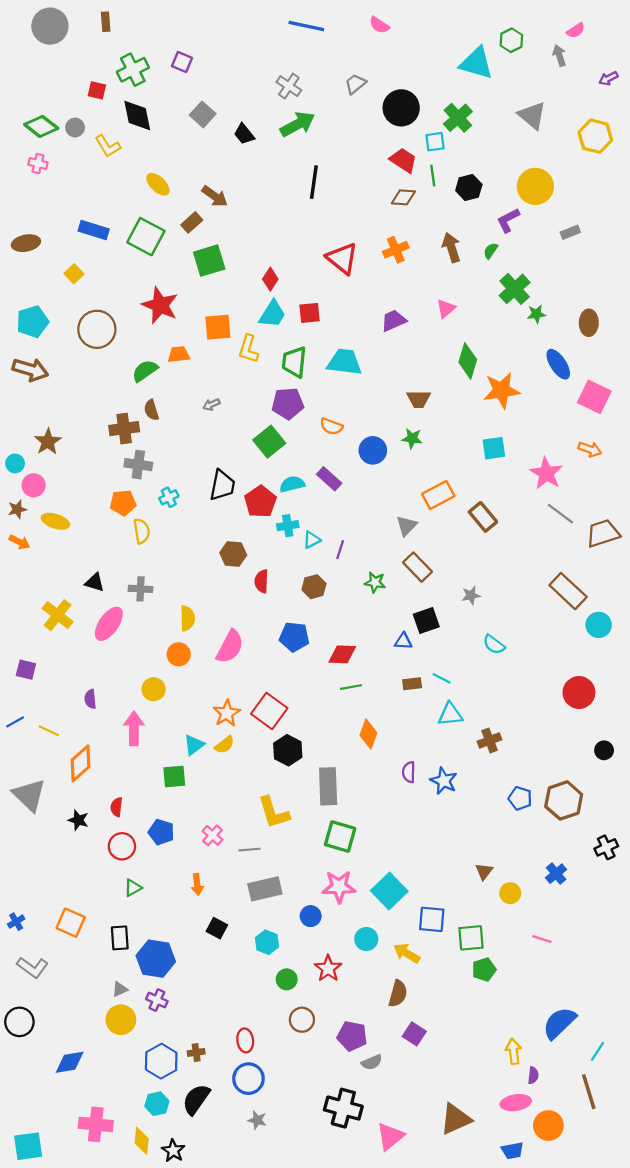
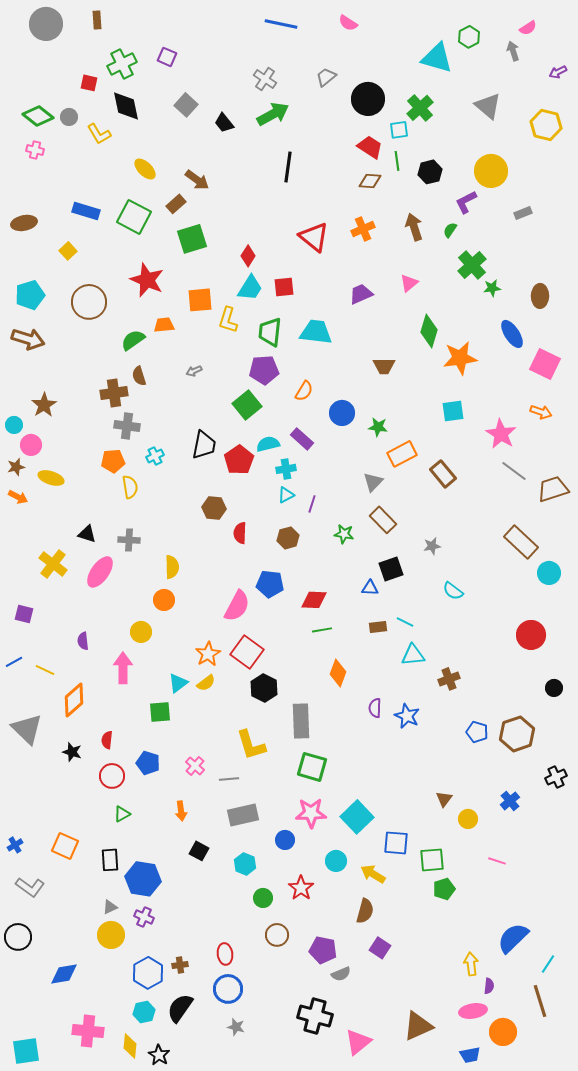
orange semicircle: (331, 426) -> (304, 391), turned -80
green star: (412, 438) -> (378, 427), moved
cyan cross: (288, 526) -> (286, 469), moved
pink semicircle: (230, 647) -> (237, 606), moved

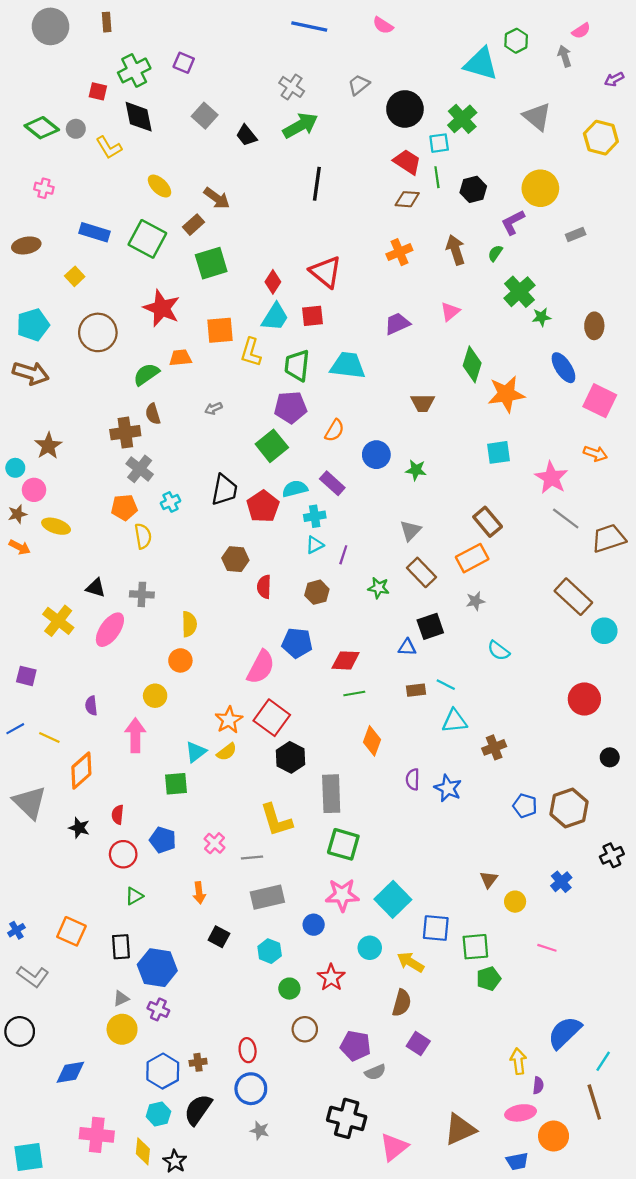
pink cross: (35, 150) -> (44, 188), moved
red triangle: (314, 237) -> (326, 272), moved
gray cross: (127, 426) -> (140, 469), turned 30
orange rectangle: (402, 454) -> (472, 558), moved

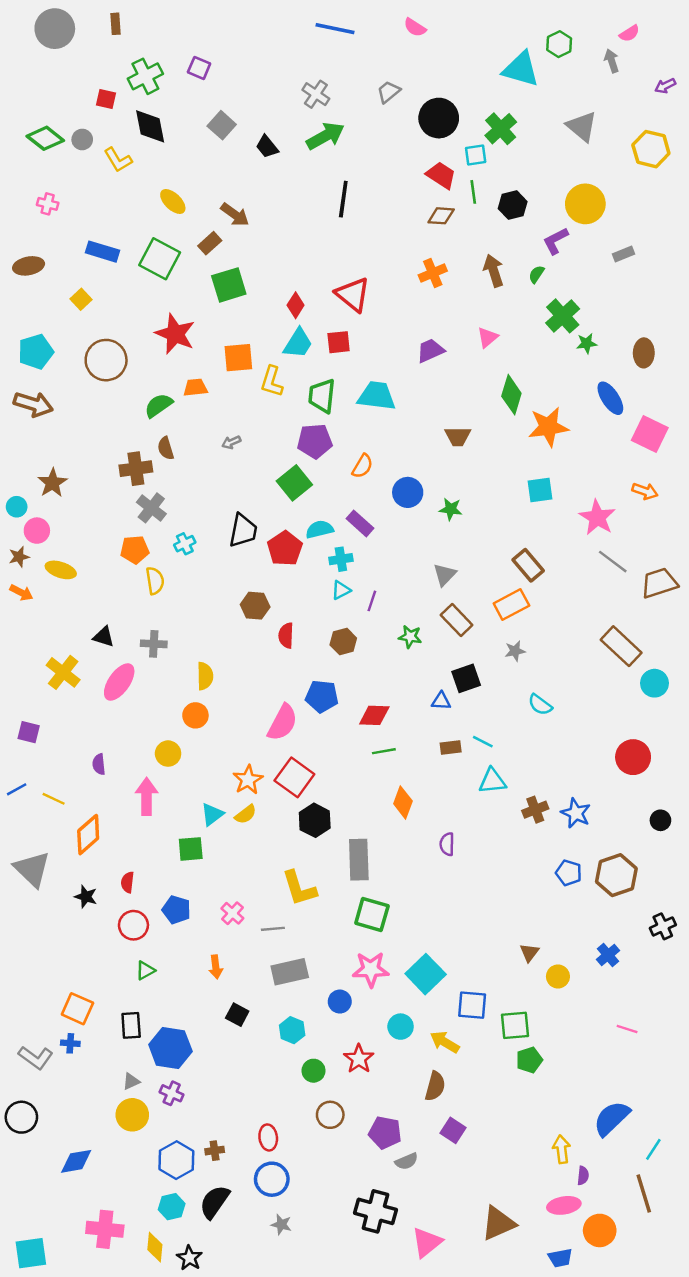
blue star: (448, 788) -> (576, 813), moved
blue cross: (16, 930) -> (70, 1043), moved, turned 35
pink line: (547, 948) -> (627, 1029), moved

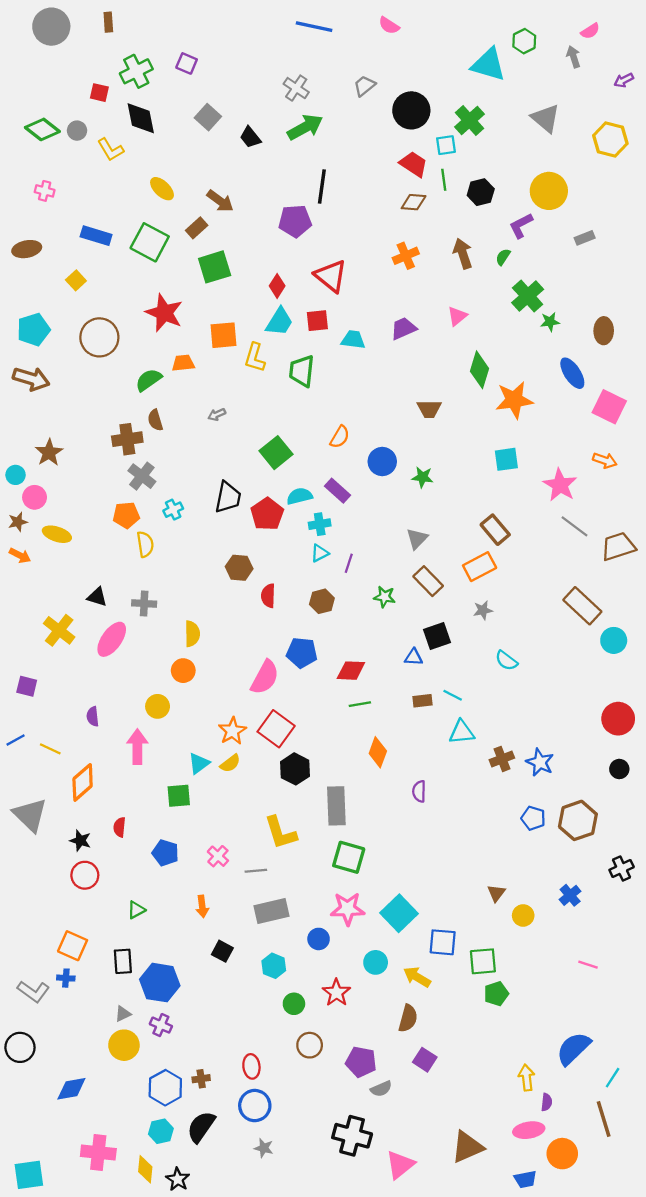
cyan trapezoid: (377, 396) -> (353, 340), moved, size x0.7
purple pentagon: (315, 441) -> (295, 221), moved
red circle: (633, 757) -> (618, 719), moved
red circle: (133, 925) -> (85, 875), moved

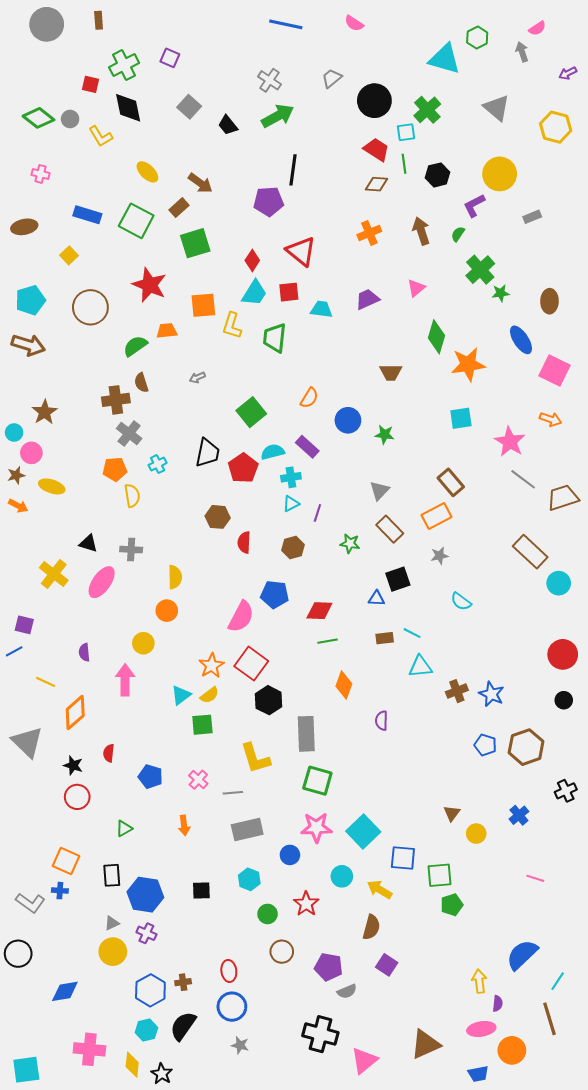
blue line: (16, 740) -> (14, 651), moved
green square: (179, 796) -> (202, 725), moved
black square: (222, 951) -> (201, 891), moved, turned -30

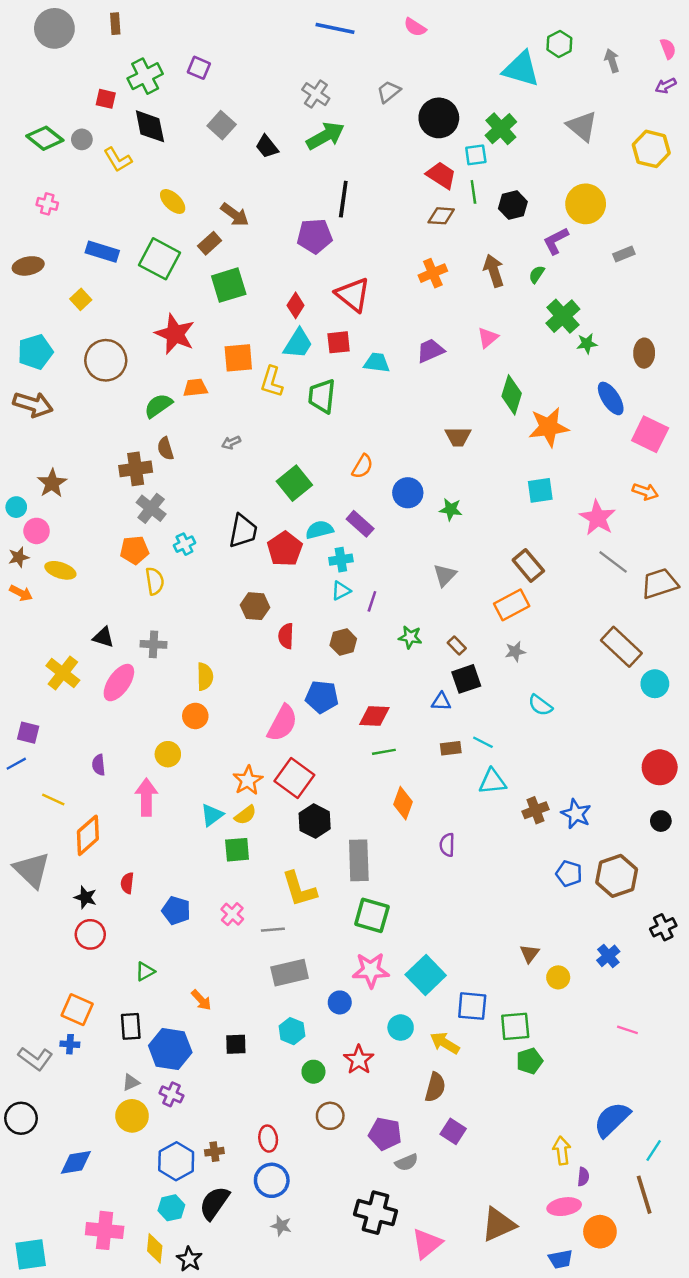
pink semicircle: (537, 28) -> (668, 49), moved, turned -78
brown rectangle: (390, 529) -> (457, 646), moved, size x0.6
orange arrow: (184, 825) -> (201, 1000), moved, turned -36

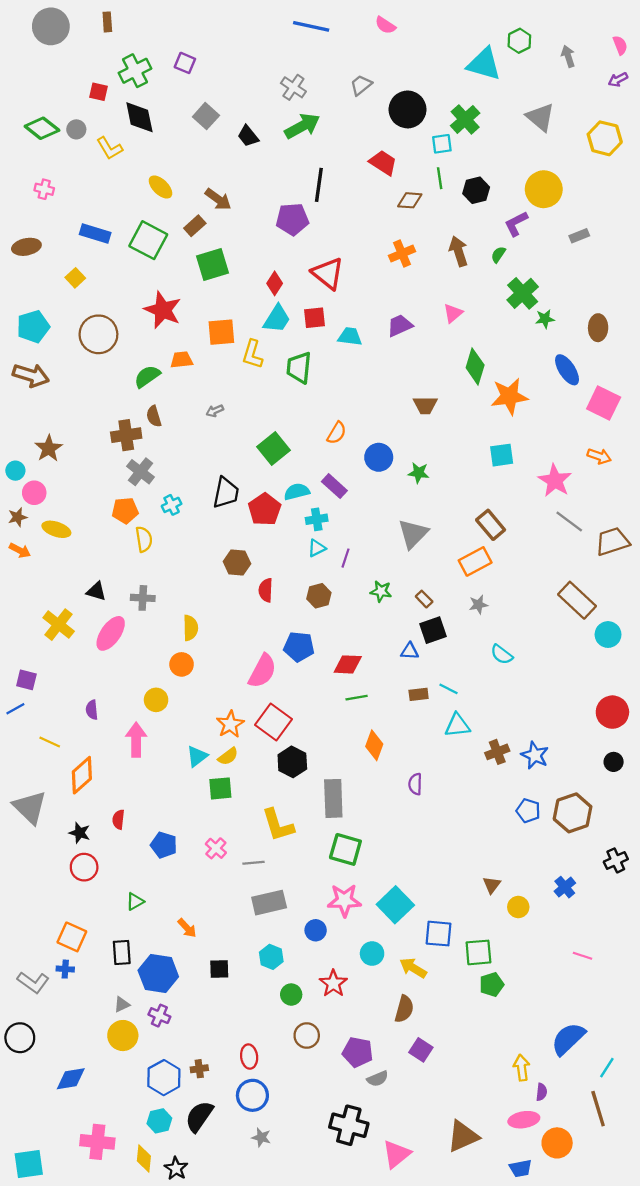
red trapezoid: (441, 175) -> (383, 163), moved
gray triangle: (445, 575) -> (413, 534), size x1.4

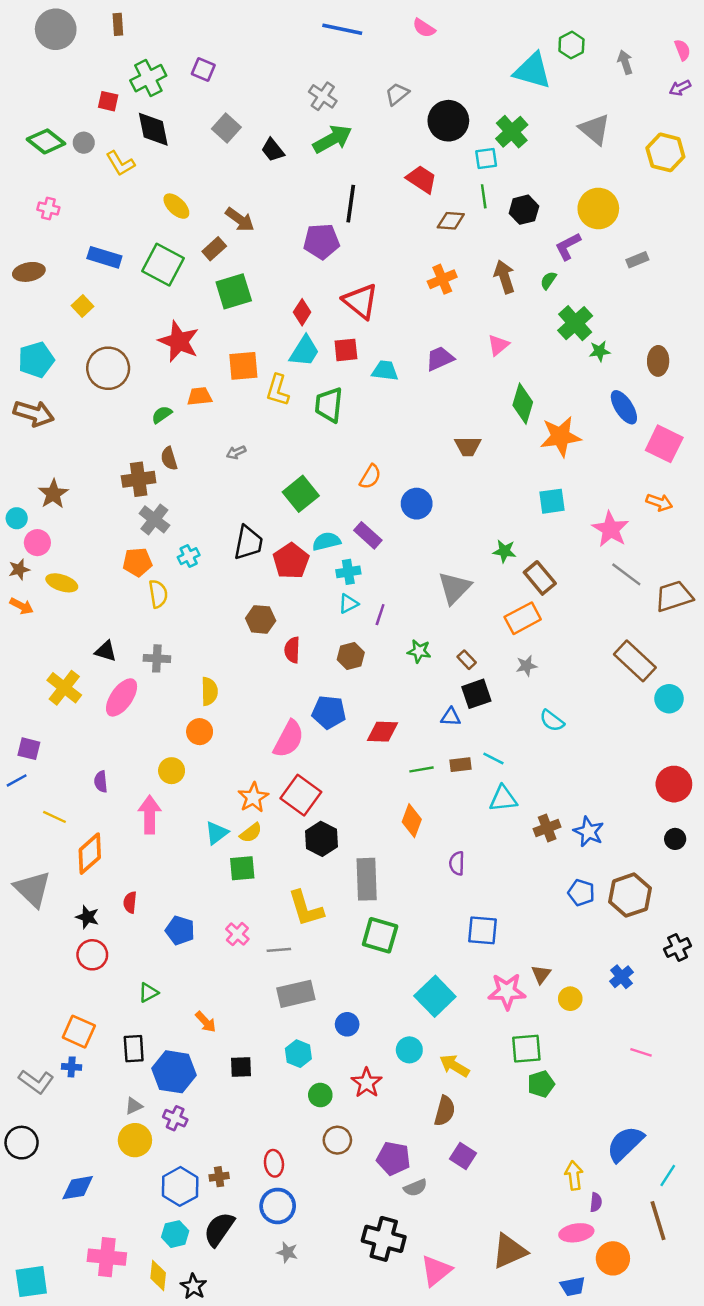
green semicircle: (147, 376) -> (162, 415), size x0.7
green star: (419, 473) -> (504, 551), moved
green line: (357, 698) -> (422, 769), moved
pink star: (344, 900) -> (507, 991), moved
blue square: (439, 934) -> (482, 930), moved

